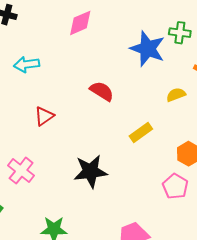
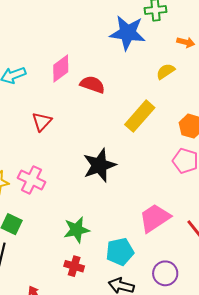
pink diamond: (80, 23) -> (61, 69), moved
yellow rectangle: (141, 133) -> (140, 116), size x1.4

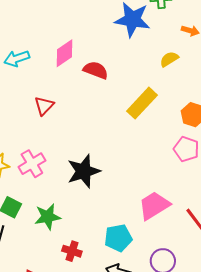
black star: (99, 165) -> (84, 171), moved
pink cross: (31, 180) -> (32, 164), turned 32
green star: (77, 230) -> (48, 217), moved

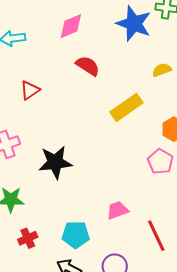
pink diamond: (64, 53) -> (71, 26), moved
pink trapezoid: (154, 205) -> (117, 210), size x0.7
red cross: (72, 251) -> (28, 238), turned 36

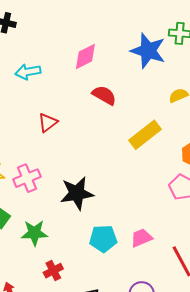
cyan pentagon: (76, 235) -> (103, 239), moved

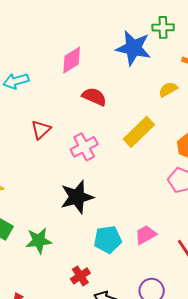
pink cross: (27, 178) -> (84, 147), moved
red cross: (53, 271) -> (80, 276), moved

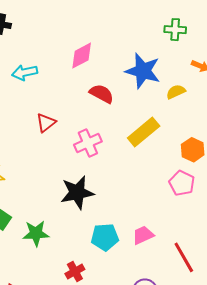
blue star: (133, 48) -> (143, 71), moved

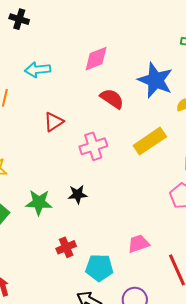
black star: (77, 193) -> (78, 194), size x0.6
green star: (36, 233) -> (39, 202), moved
cyan pentagon: (105, 237) -> (99, 268), moved
red cross: (75, 272) -> (66, 247), moved

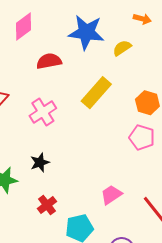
red semicircle: (112, 99) -> (49, 61), turned -30
red cross: (66, 247) -> (47, 205), moved

